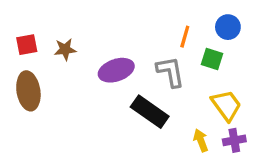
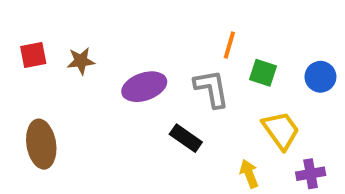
blue circle: (228, 27) -> (320, 77), moved
brown ellipse: (28, 91) -> (41, 144), moved
black rectangle: (150, 112) -> (186, 138), size x0.7
purple cross: (234, 140) -> (311, 174), moved

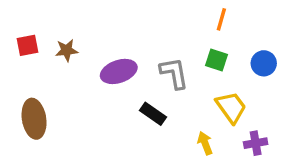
orange line: (229, 45) -> (221, 19), moved

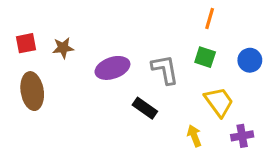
brown ellipse: (34, 119) -> (32, 91), moved

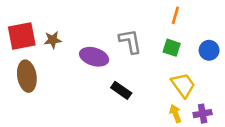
red square: (26, 43) -> (22, 36), size x1.6
purple ellipse: (112, 68) -> (94, 57), turned 36
gray L-shape: (165, 69) -> (130, 41), moved
yellow arrow: (194, 136) -> (175, 114), moved

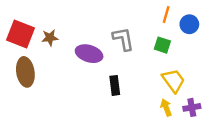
red square: (22, 36) -> (21, 34), turned 32
blue circle: (209, 50) -> (189, 24), moved
black rectangle: (121, 90) -> (115, 85), turned 48

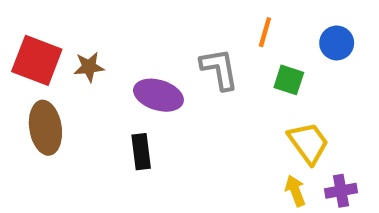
orange line: (166, 14) -> (265, 32), moved
black rectangle: (115, 85) -> (141, 152), moved

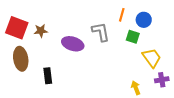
blue circle: (337, 43) -> (144, 20), moved
yellow trapezoid: (308, 143) -> (152, 58), moved
black rectangle: (141, 152) -> (48, 76), moved
purple cross: (341, 191) -> (162, 80), moved

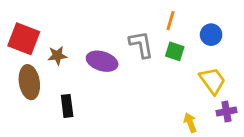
blue circle: (144, 20) -> (211, 35), moved
brown star: (41, 31) -> (57, 56), moved
green square: (133, 37) -> (175, 51), moved

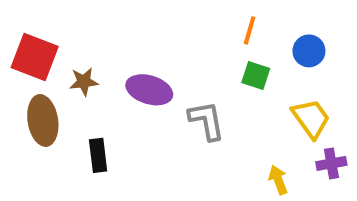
gray L-shape: (141, 44) -> (207, 120), moved

